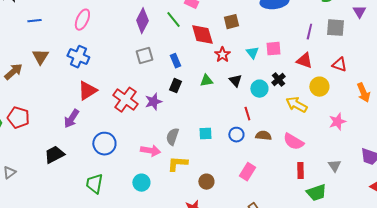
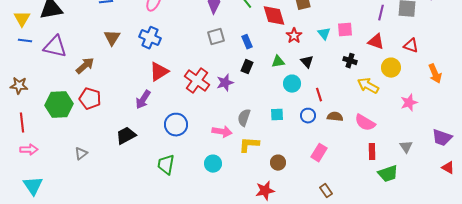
brown arrow: (13, 72) -> (85, 66), moved
black cross: (278, 80) -> (350, 61), turned -32
cyan circle: (259, 89) -> (292, 84), moved

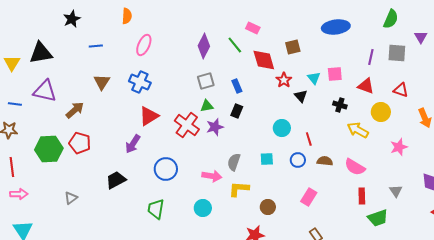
blue line: (25, 41) -> (15, 104), moved
green triangle: (278, 62) -> (207, 106), moved
black triangle: (307, 62) -> (301, 96), moved

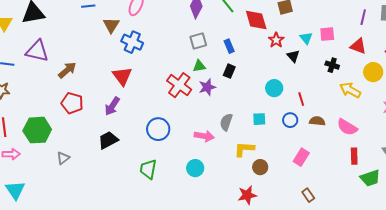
brown triangle: (102, 82) -> (111, 25), moved
red triangle: (149, 116) -> (122, 76), moved, turned -35
purple arrow: (133, 144) -> (112, 106), moved
green hexagon: (49, 149) -> (37, 130), moved
yellow L-shape: (239, 189) -> (244, 149), moved

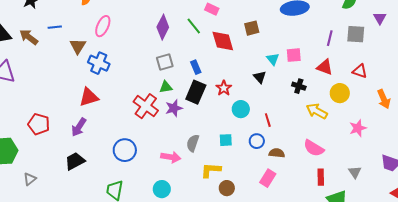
red star: (276, 40) -> (224, 88), moved
brown arrow: (67, 70) -> (29, 37), moved, turned -102
black rectangle: (229, 71) -> (196, 92), size x1.6
red triangle: (122, 76) -> (89, 97), turned 50
brown semicircle: (317, 121) -> (277, 153), moved

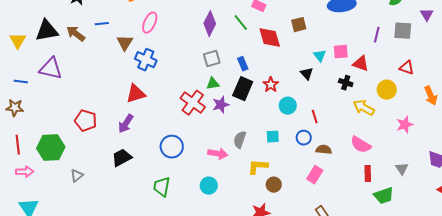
red triangle: (325, 67) -> (361, 64), moved

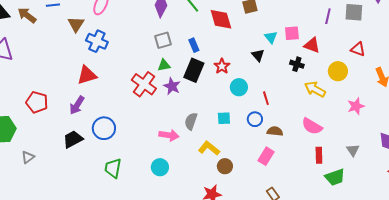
purple star: (221, 105) -> (172, 86), turned -30
blue circle: (172, 147) -> (104, 128), moved
yellow L-shape: (258, 167) -> (209, 148), turned 35

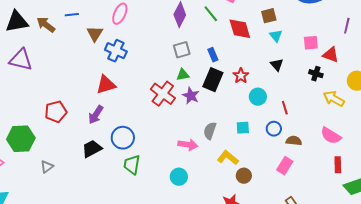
cyan triangle: (271, 37) -> (276, 36), moved
red pentagon: (37, 102) -> (56, 112), turned -30
green trapezoid: (113, 168) -> (132, 165), moved

